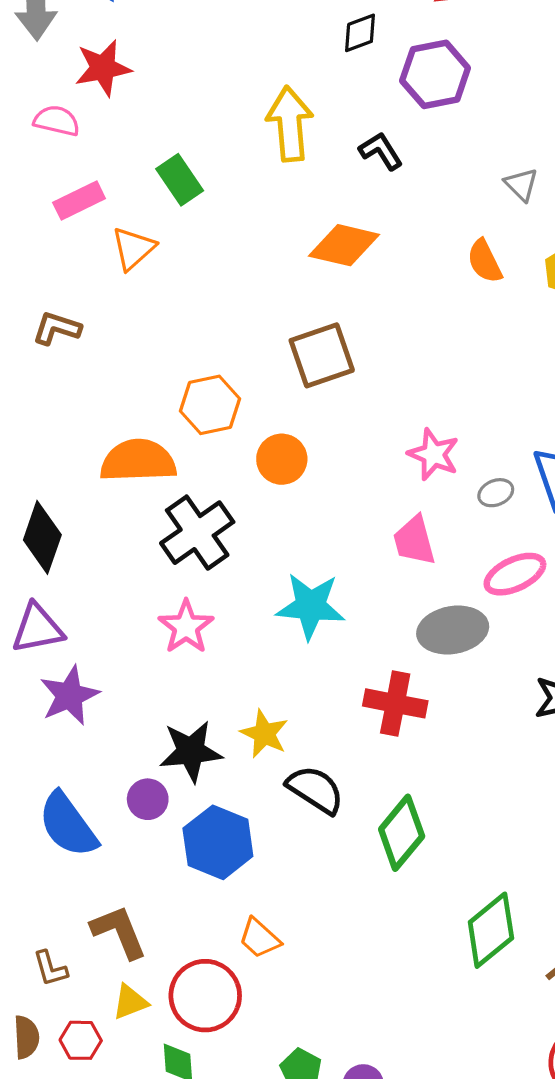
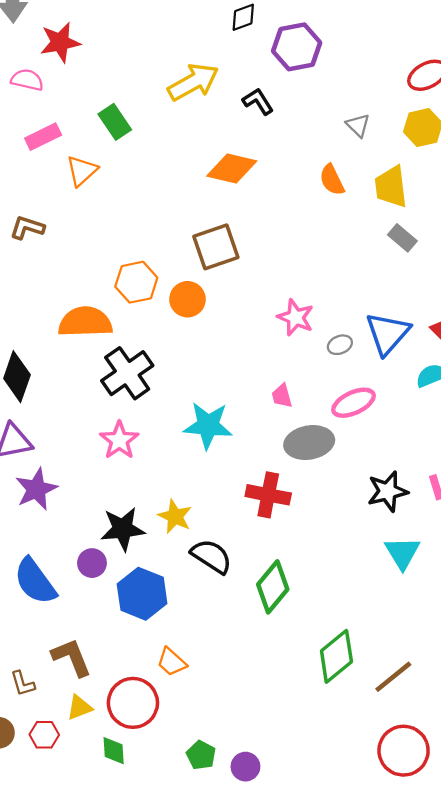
yellow arrow: (290, 124) -> (193, 82), turned 66
orange circle: (282, 459) -> (187, 299), moved
pink trapezoid: (414, 541) -> (282, 396), moved, size x0.7

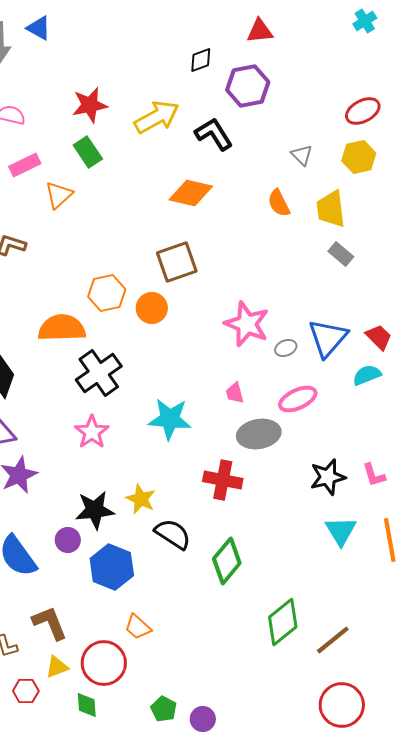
red star: (60, 42) -> (90, 105), moved
black L-shape: (258, 101) -> (214, 134), size x1.4
pink star: (296, 317) -> (247, 324), size x1.4

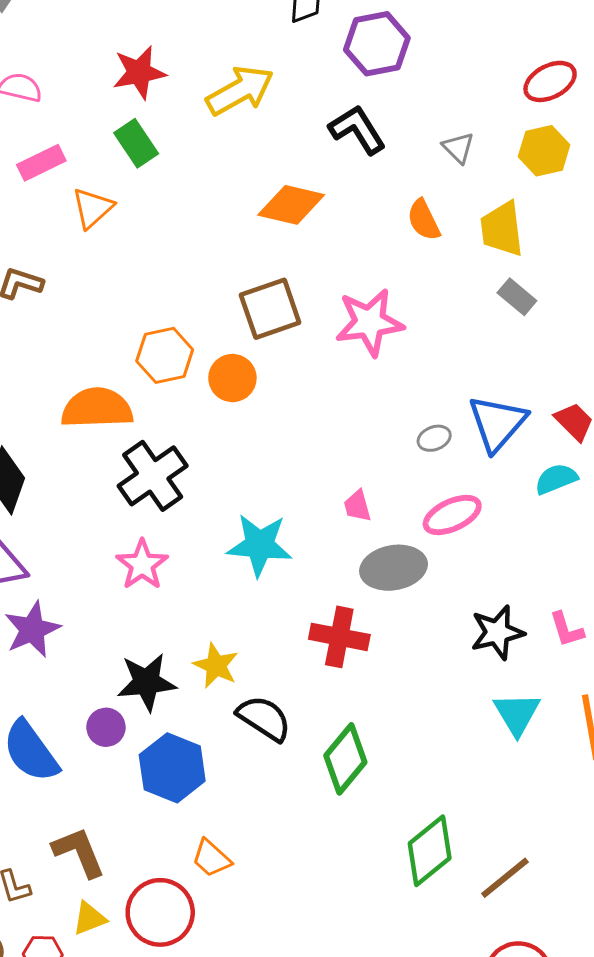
black L-shape: (214, 134) -> (357, 130), moved
pink star: (247, 324) -> (369, 322), moved, turned -30

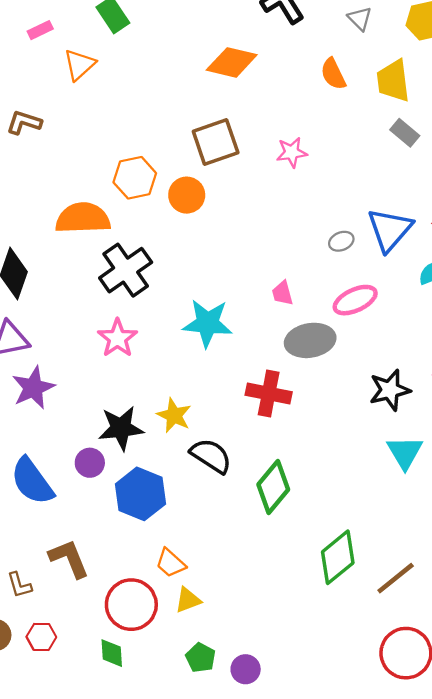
pink rectangle: (41, 163) -> (40, 30), size x0.7
pink star: (369, 322) -> (292, 152), size x0.6
yellow triangle: (89, 918) -> (188, 600), moved

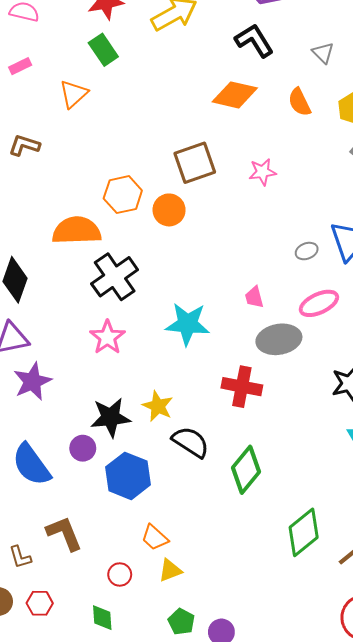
pink rectangle: (40, 30) -> (20, 66), moved
orange diamond: (232, 62) -> (235, 95), moved
red circle: (131, 605) -> (120, 574), size x0.5

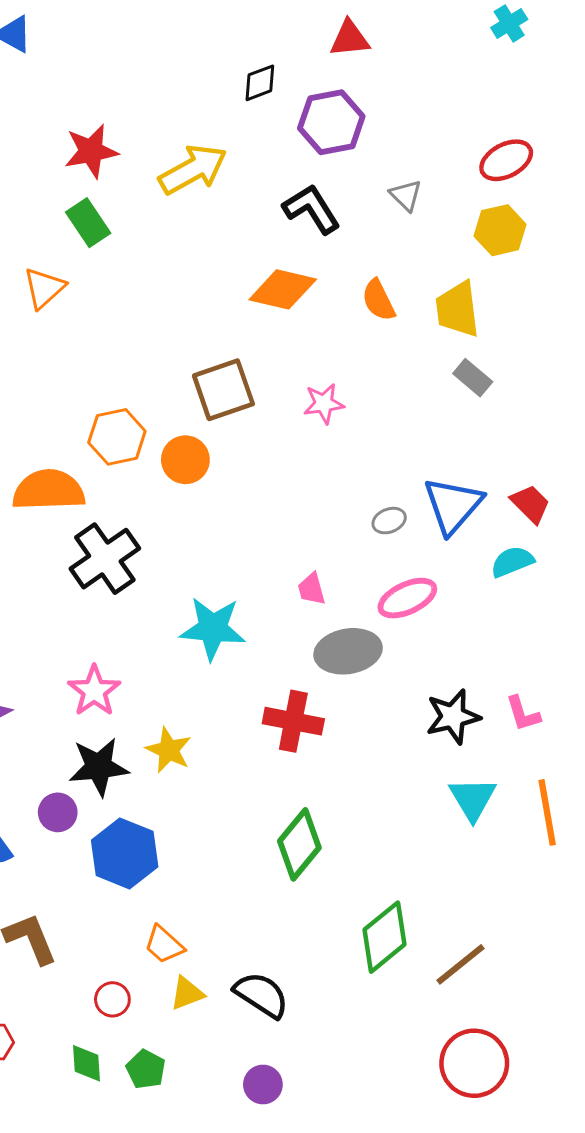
gray triangle: (323, 53) -> (406, 195), moved
pink star: (107, 337) -> (94, 691), moved
black semicircle: (191, 442) -> (261, 995), moved
green pentagon: (181, 622) -> (146, 1069), moved

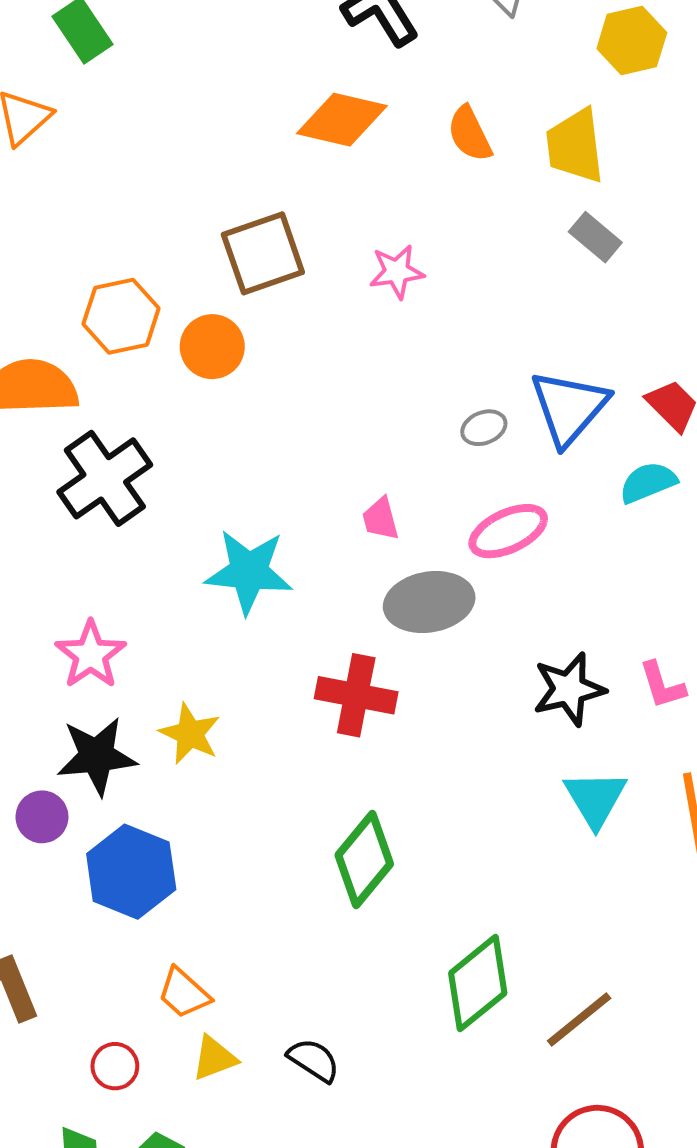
black semicircle: (261, 995) -> (314, 1060), size x0.7

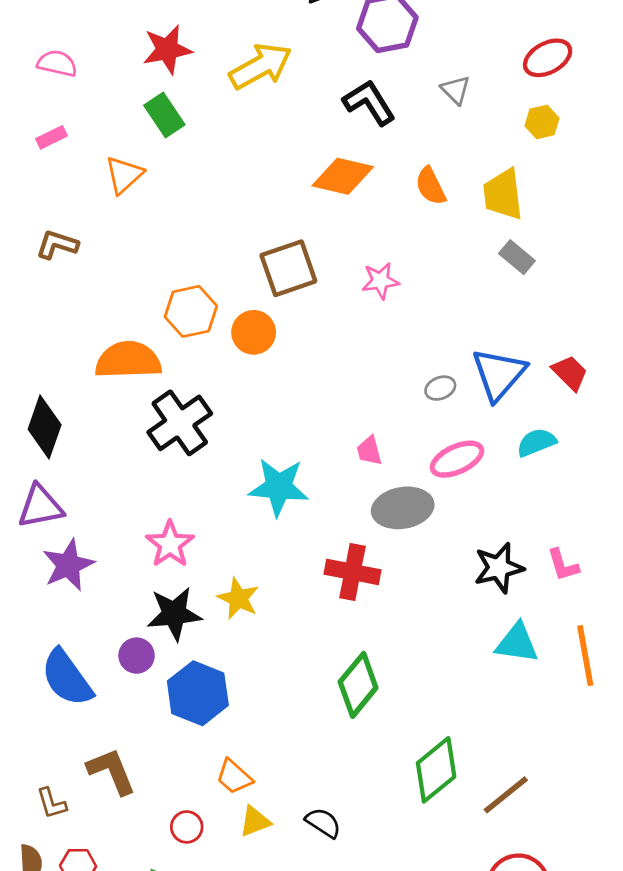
yellow hexagon: (632, 41) -> (542, 122), size x0.7
cyan semicircle: (648, 482) -> (536, 442), moved
cyan triangle: (595, 799) -> (517, 643), turned -51

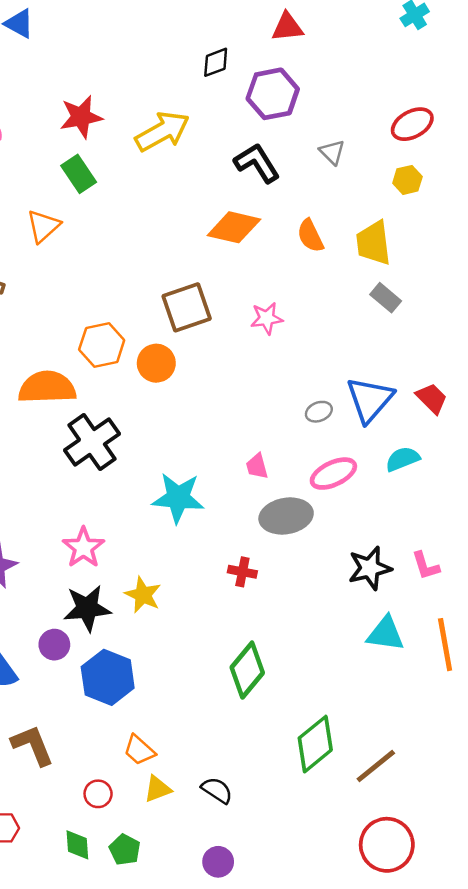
red cross: (353, 572) -> (242, 572), size x0.6

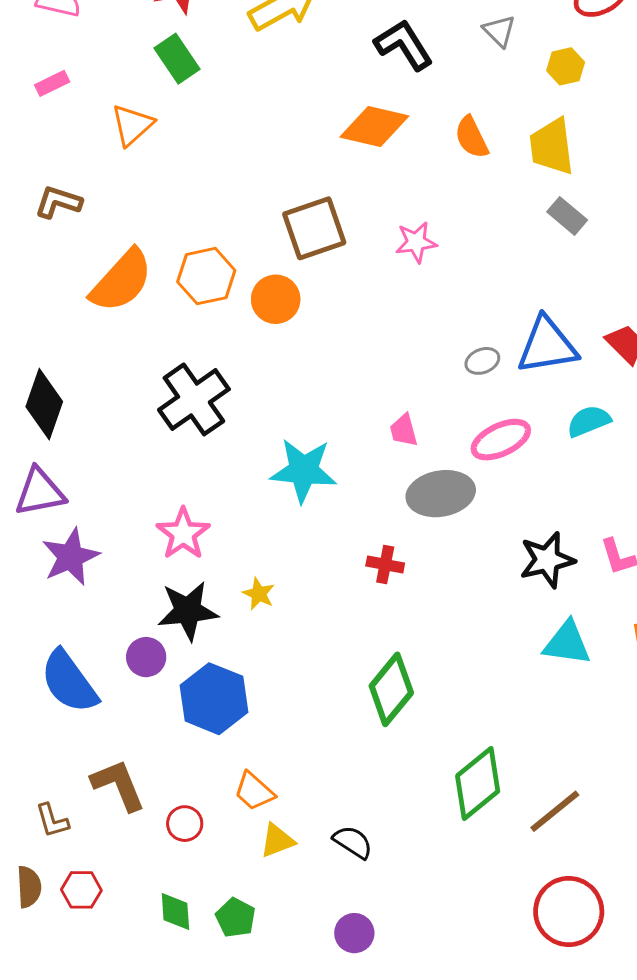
yellow hexagon: (407, 180) -> (566, 66), moved
orange semicircle: (47, 387) -> (121, 281), moved, turned 134
blue triangle: (370, 400) -> (547, 346), turned 40
yellow star: (143, 595) -> (259, 594), size x0.7
red circle: (98, 794) -> (185, 824), moved

